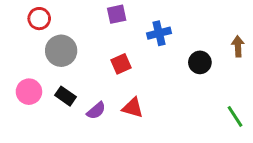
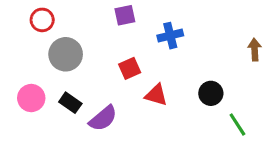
black circle: (200, 62) -> (211, 93), moved
red triangle: (133, 108) -> (156, 95), moved
purple semicircle: (96, 111) -> (103, 118), size x1.4
green line: (235, 116) -> (237, 125), moved

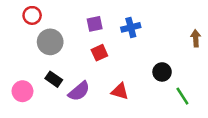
purple square: (125, 15) -> (95, 24), moved
red triangle: (156, 95) -> (120, 91), moved
pink circle: (31, 98) -> (22, 91), moved

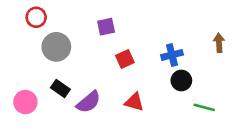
blue cross: (131, 27) -> (172, 55), moved
red square: (99, 53) -> (125, 59), moved
green line: (182, 96) -> (204, 107), turned -42

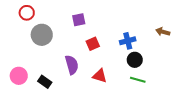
brown arrow: (219, 43) -> (163, 32), turned -72
black rectangle: (60, 89) -> (45, 82), moved
purple semicircle: (89, 102) -> (72, 65), moved, turned -66
green line: (204, 107) -> (138, 80), moved

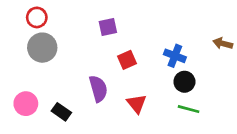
gray circle: (42, 35) -> (42, 48), moved
blue cross: (128, 41) -> (175, 56), turned 35
red triangle: (100, 76) -> (137, 104), turned 35

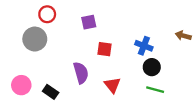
red circle: (37, 17) -> (47, 14), moved
red square: (127, 60) -> (105, 49), turned 32

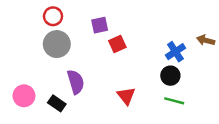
gray circle: (35, 39) -> (57, 44), moved
blue cross: (144, 46) -> (175, 52), moved, turned 36
red square: (105, 49) -> (117, 44), moved, turned -32
purple semicircle: (81, 73) -> (76, 82), moved

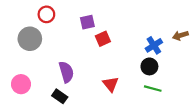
brown arrow: (206, 40) -> (180, 35), turned -32
gray circle: (57, 44) -> (30, 39), moved
black rectangle: (57, 103) -> (60, 96), moved

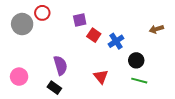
brown arrow: (180, 35) -> (156, 29), moved
gray circle: (30, 39) -> (22, 24), moved
red square: (103, 39) -> (94, 35), turned -32
blue cross: (154, 45) -> (116, 41), moved

